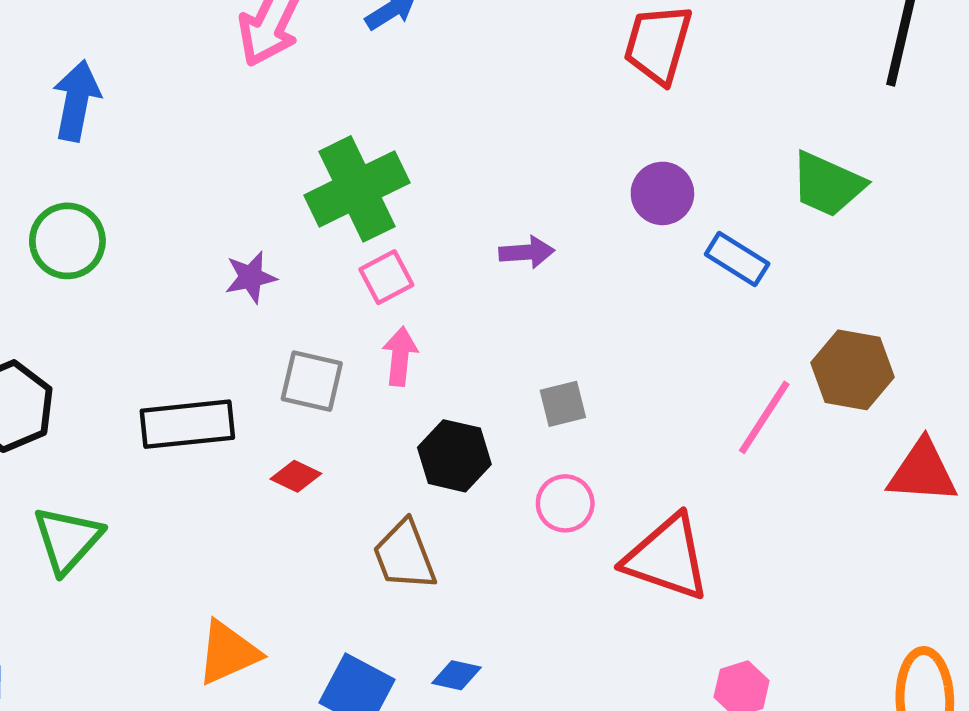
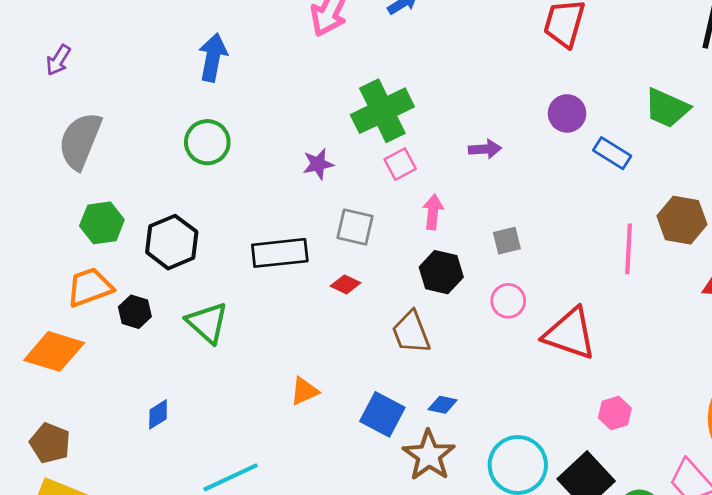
pink arrow: (400, 356) -> (433, 212), moved
pink line: (764, 417) -> (629, 249), turned -30
green triangle: (67, 540) -> (207, 323), turned -30
orange triangle: (228, 653) -> (304, 391), size x0.7

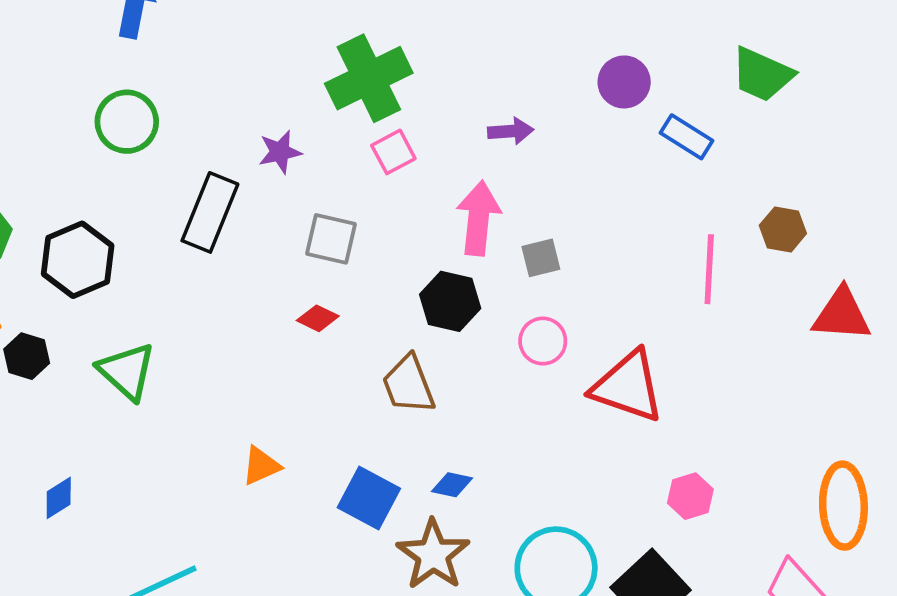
pink arrow: (433, 212) -> (478, 218), moved, size x1.5
brown hexagon: (682, 220) -> (783, 229), size x0.7
black rectangle: (280, 253) -> (210, 212), moved, turned -62

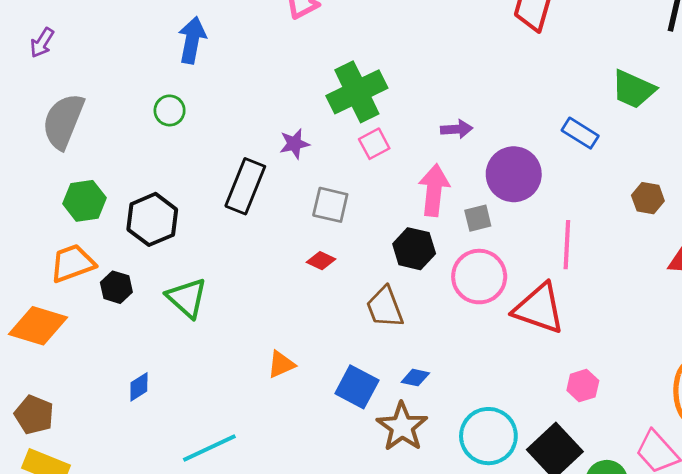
purple circle: (624, 82) -> (514, 174), moved, size x1.5
green circle: (127, 122) -> (170, 110), moved, size x0.7
pink line: (709, 269) -> (567, 245), moved
pink circle: (543, 341) -> (479, 277), size x1.6

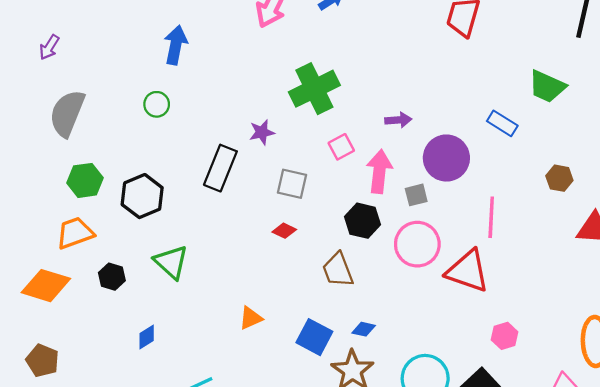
pink square: (374, 144) -> (341, 147), moved
black hexagon: (116, 287) -> (112, 277), moved
blue diamond: (139, 387) -> (147, 337), moved

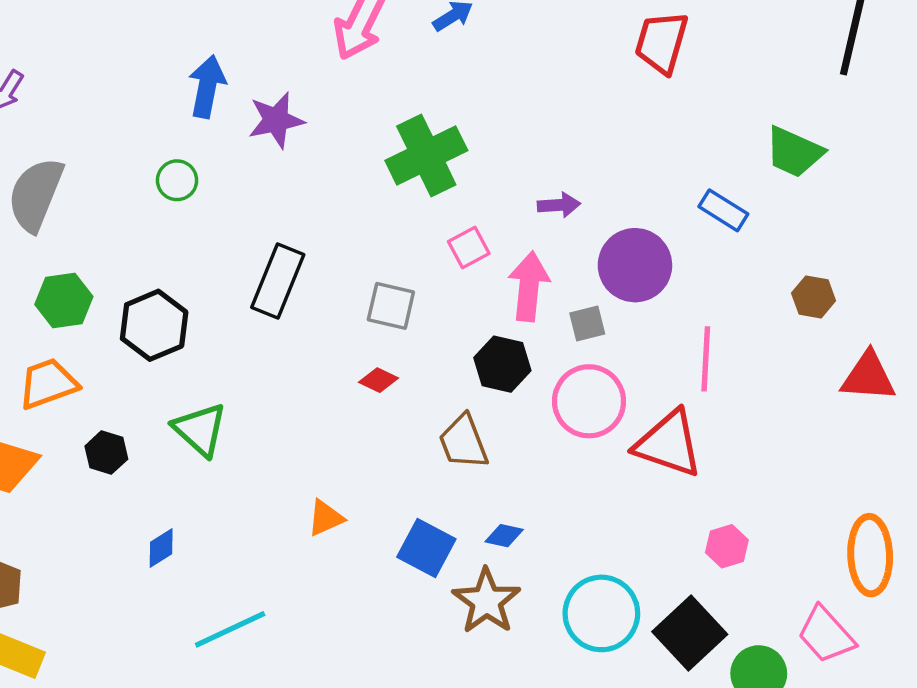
purple star: (262, 132) -> (276, 120), moved, size x1.4

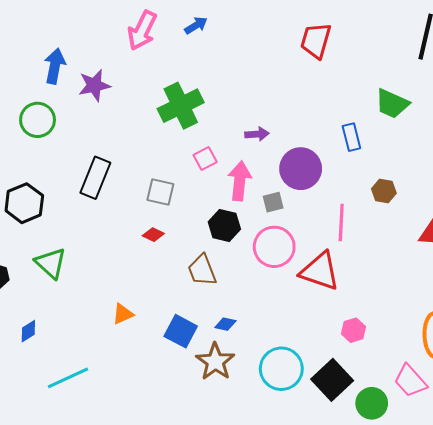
green circle: (177, 180) -> (38, 120), size x1.5
blue rectangle: (723, 210) -> (351, 137), turned 44
brown hexagon: (814, 297) -> (384, 191), moved

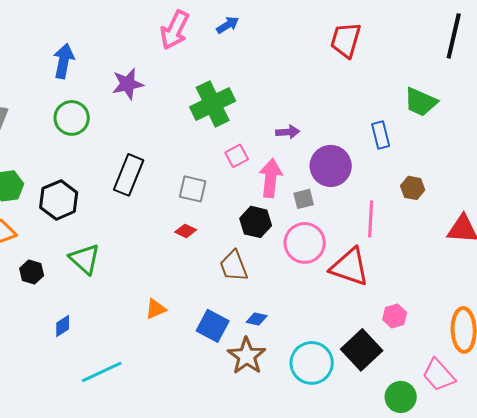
blue arrow: (55, 66) -> (64, 61), moved
pink hexagon: (353, 330) -> (395, 316), moved
black square: (332, 380) -> (362, 350), moved

